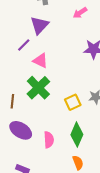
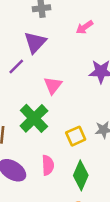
pink triangle: (40, 61) -> (53, 85), moved, turned 42
pink semicircle: (49, 140) -> (48, 165), moved

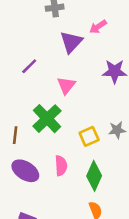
purple triangle: (35, 42) -> (71, 42), moved

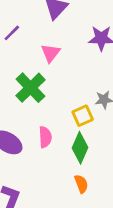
yellow square: (89, 136) -> (83, 116), moved

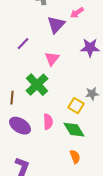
yellow square: (83, 116) -> (76, 106), turned -35
green diamond: (80, 148) -> (74, 130), turned -55

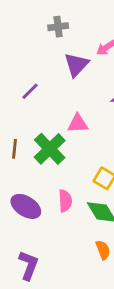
pink triangle: (52, 59) -> (78, 124), moved, turned 49
brown line: (12, 98) -> (15, 149), moved

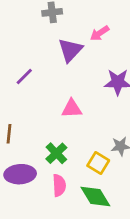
green cross: (50, 149) -> (56, 153), moved, size x0.7
purple ellipse: (26, 206) -> (20, 174), moved, turned -36

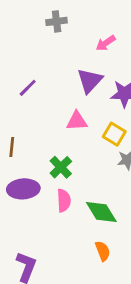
purple triangle: (70, 50) -> (90, 81), moved
yellow square: (98, 163) -> (114, 134), moved

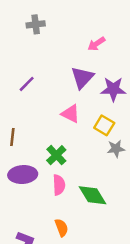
gray cross: (57, 21) -> (36, 24), moved
pink triangle: (77, 121) -> (71, 114), turned 30
orange semicircle: (103, 251) -> (62, 228), moved

